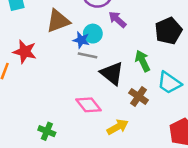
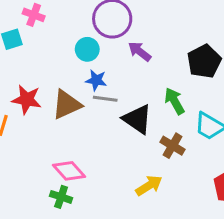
brown triangle: (58, 21) -> (67, 105), moved
cyan circle: (93, 34) -> (87, 49), moved
pink diamond: (88, 105) -> (69, 171), moved

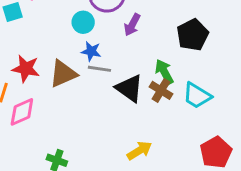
purple arrow: (140, 51) -> (132, 25), turned -100
brown cross: (172, 146) -> (161, 90), moved
pink diamond: (69, 171) -> (22, 112), moved, turned -72

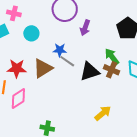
cyan circle: (83, 22) -> (31, 33), moved
gray line: (99, 69) -> (67, 61), turned 35
black triangle: (129, 88) -> (90, 71), turned -45

